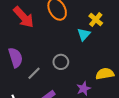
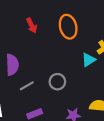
red arrow: (24, 17) -> (32, 25), size x0.6

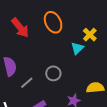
red arrow: (32, 25) -> (20, 28), size x1.5

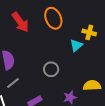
yellow cross: (90, 35) -> (89, 32), turned -32
gray line: (27, 83) -> (13, 83), moved

